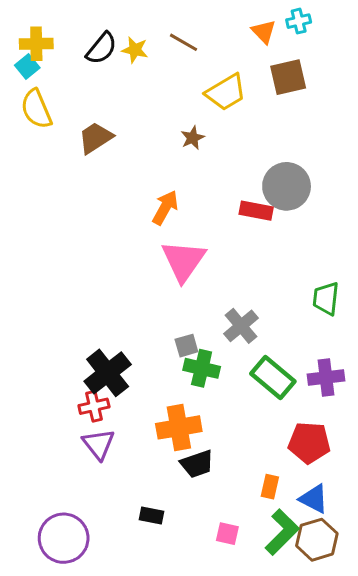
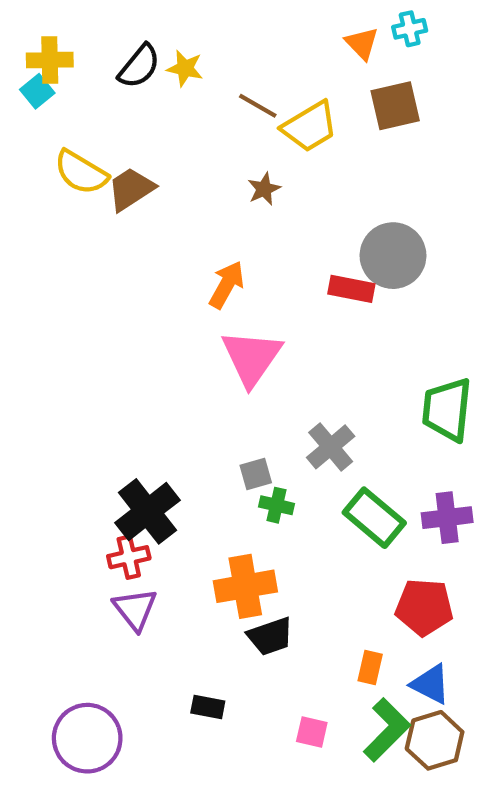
brown line: (183, 42) -> (258, 106), moved
yellow semicircle: (36, 109) -> (81, 172), moved, turned -36
green trapezoid: (326, 299) -> (447, 409), size x1.4
green cross: (202, 368) -> (276, 505), size x0.7

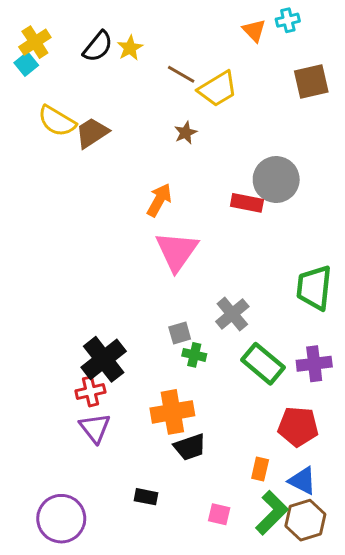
yellow cross: (50, 60) -> (35, 42), turned -32
yellow star: (185, 68) -> (130, 48), turned 30
brown square: (395, 106) -> (311, 82), moved

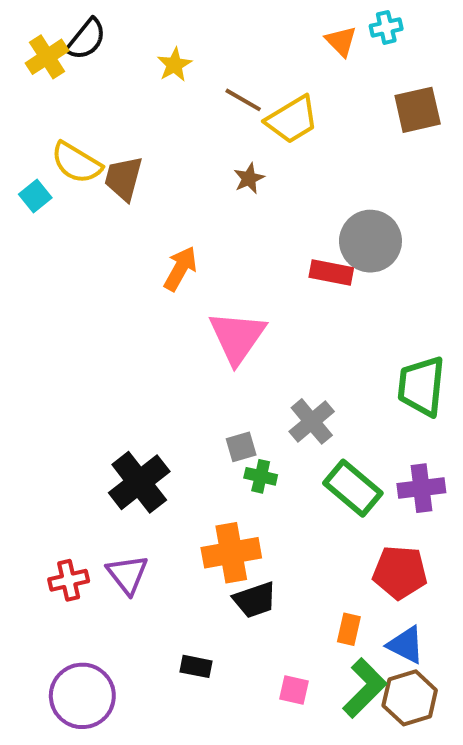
black semicircle: (98, 47) -> (86, 39), moved
cyan square: (26, 64) -> (35, 196), moved
brown trapezoid: (92, 133) -> (123, 178), turned -42
orange arrow: (159, 200) -> (180, 269), moved
red cross: (90, 391) -> (69, 580), moved

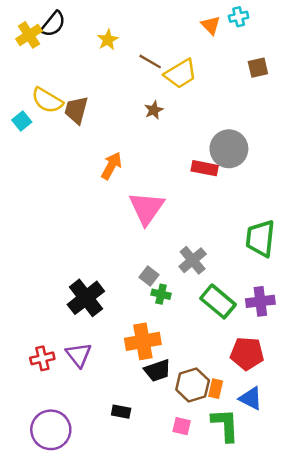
brown square: (418, 110) -> (258, 68), size x0.7
gray square: (241, 447) -> (149, 276), turned -36
green L-shape: (365, 688) -> (225, 425), turned -48
brown hexagon: (410, 698) -> (193, 385), moved

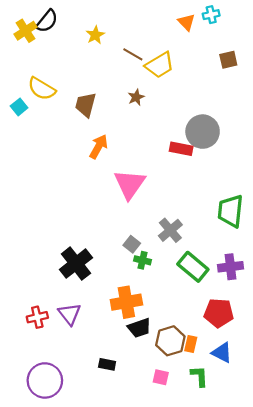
brown trapezoid: (76, 110) -> (86, 105), moved
green L-shape: (225, 425) -> (199, 376), size x0.7

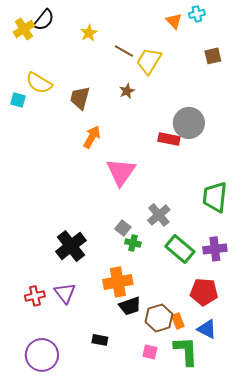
yellow trapezoid: (160, 65) -> (149, 61), turned 152
cyan square: (19, 107) -> (18, 100), turned -35
orange rectangle: (191, 344) -> (178, 321), turned -35
green L-shape: (199, 376) -> (186, 351), size x1.5

